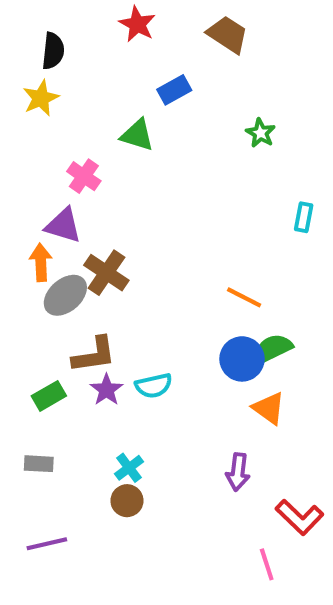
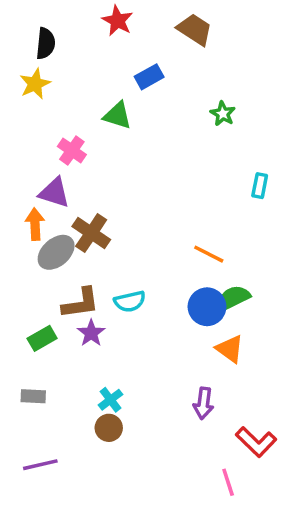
cyan semicircle: (154, 386) -> (130, 301), moved

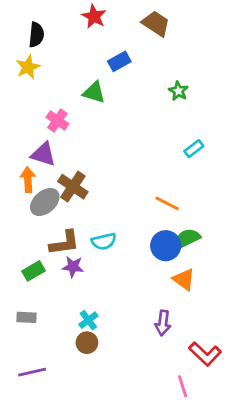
cyan rectangle: (260, 186) -> (194, 149), moved, turned 42
purple star: (91, 333) -> (73, 267), turned -30

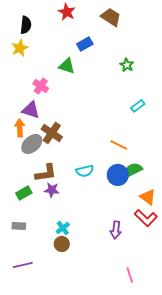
cyan semicircle: (104, 241) -> (85, 171), moved
orange triangle: (184, 279) -> (148, 197), moved
red L-shape: (205, 354) -> (146, 218), moved

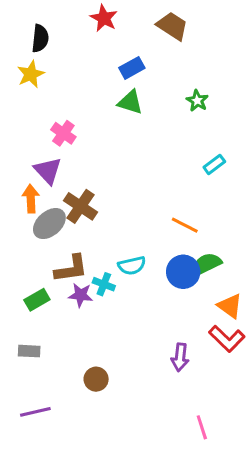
green triangle: (67, 66) -> (130, 102), moved
purple triangle: (31, 110) -> (48, 171), turned 30
cyan cross: (63, 228) -> (104, 284), moved, turned -32

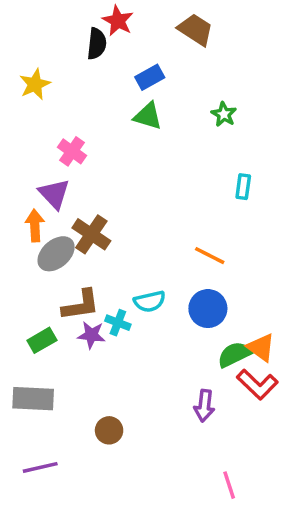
black semicircle: (40, 38) -> (97, 44), moved
cyan rectangle: (214, 164) -> (243, 187), turned -45
green semicircle: (207, 264) -> (234, 354), moved
gray rectangle: (29, 351) -> (33, 399), size x1.6

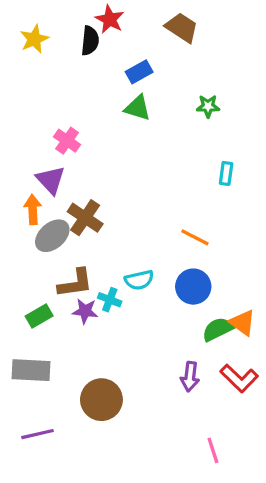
yellow star: (35, 84) -> (34, 39), moved
green star: (224, 114) -> (208, 106), turned -30
red L-shape: (257, 384) -> (239, 378), moved
brown circle: (109, 430) -> (101, 400), size x1.6

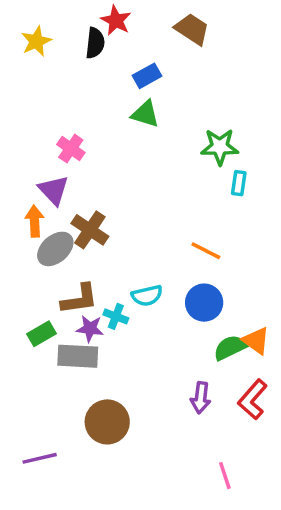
green star: (208, 106) -> (220, 147), moved, size x1.5
gray rectangle: (31, 370) -> (78, 356), moved
red L-shape: (239, 378) -> (253, 399), turned 87

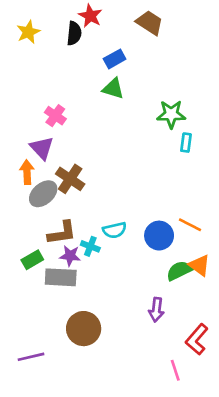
orange line: (206, 251) -> (190, 225), moved
red L-shape: (253, 399) -> (197, 339), moved

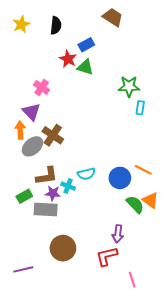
red star: (90, 16) -> (68, 59), moved
green semicircle: (179, 271) -> (135, 204), turned 72
red L-shape: (197, 339) -> (107, 256), moved, turned 35

